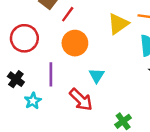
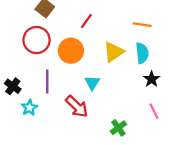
red line: (68, 14) -> (86, 21), moved
yellow triangle: (118, 24) -> (114, 52), moved
red circle: (24, 38) -> (37, 40), moved

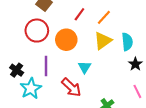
orange line: (142, 25) -> (104, 17), moved, turned -56
cyan star: (29, 108) -> (31, 88), size x1.5

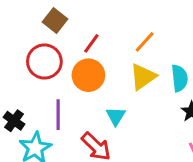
red line: (79, 14) -> (91, 43), moved

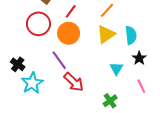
purple line: (58, 115) -> (59, 60), moved, turned -36
cyan triangle: (116, 116) -> (116, 69), moved

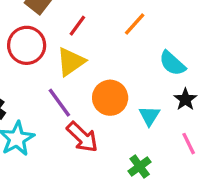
orange circle: (69, 33) -> (110, 98), moved
yellow triangle: (106, 34) -> (71, 62), moved
cyan semicircle: (131, 35) -> (172, 63), turned 138

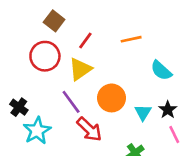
orange line: (135, 24) -> (131, 39), turned 36
black star: (185, 99) -> (168, 110), moved

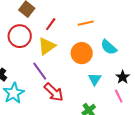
orange circle: (112, 98) -> (82, 53), moved
black star: (168, 110) -> (123, 77), moved

